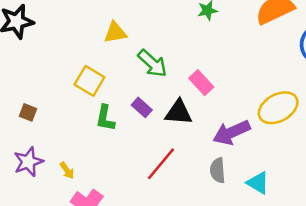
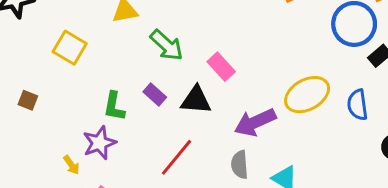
yellow square: (89, 81) -> (70, 48), moved
purple star: (28, 162) -> (99, 143), moved

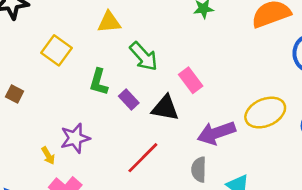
green L-shape: (114, 106) -> (99, 82), moved

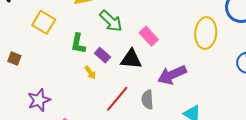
yellow ellipse: (265, 113) -> (206, 33), moved, turned -56
purple star: (75, 138) -> (39, 100), moved
yellow arrow: (48, 156) -> (90, 73), moved
gray semicircle: (199, 170) -> (147, 100), moved

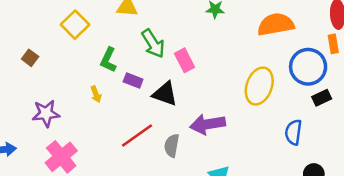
pink rectangle: (149, 36) -> (184, 60), moved
purple rectangle: (103, 55) -> (133, 80), turned -35
yellow arrow: (90, 73) -> (96, 94), moved

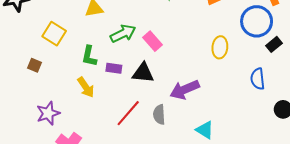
green arrow: (153, 44) -> (123, 34), turned -70
brown square: (30, 58) -> (34, 65), moved
yellow ellipse: (259, 86) -> (220, 47), size x0.7
yellow arrow: (96, 94) -> (86, 87), size x1.5

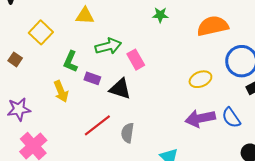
yellow ellipse: (220, 47) -> (200, 79), turned 50
blue semicircle: (258, 79) -> (231, 118), turned -40
purple arrow: (185, 90) -> (200, 118), moved

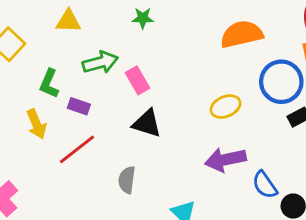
green star: (160, 15) -> (143, 18), moved
black triangle: (120, 89) -> (147, 123), moved
blue semicircle: (231, 118) -> (265, 185), moved
red line: (97, 125) -> (77, 149), moved

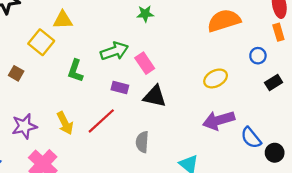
yellow triangle: (68, 21) -> (63, 20), moved
blue circle: (281, 82) -> (258, 56), size x0.5
purple rectangle: (79, 106) -> (120, 88), moved
yellow arrow: (36, 124) -> (65, 123), moved

